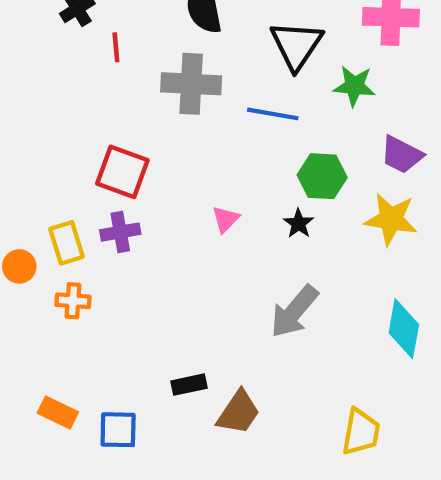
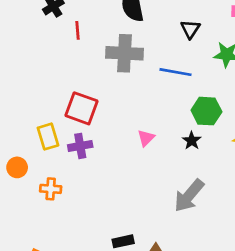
black triangle: (296, 45) -> (190, 29), size x0.6
yellow rectangle: (67, 243) -> (48, 137), moved

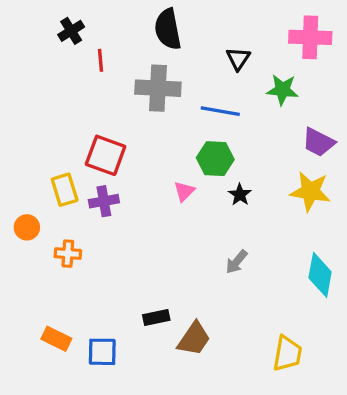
green hexagon: (206, 111) -> (215, 159), moved
gray arrow: (189, 196) -> (237, 262), size x0.6

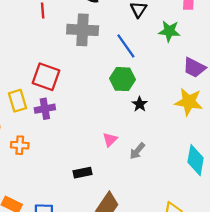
blue line: (220, 111) -> (126, 46), turned 45
pink triangle: (184, 191) -> (110, 140), moved
black rectangle: (156, 317) -> (83, 173), moved

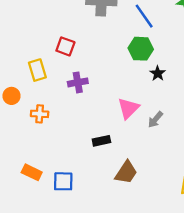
red square: (46, 77) -> (65, 46), size x0.7
purple cross: (45, 109) -> (78, 82), moved
pink triangle: (110, 140) -> (128, 108), size x1.5

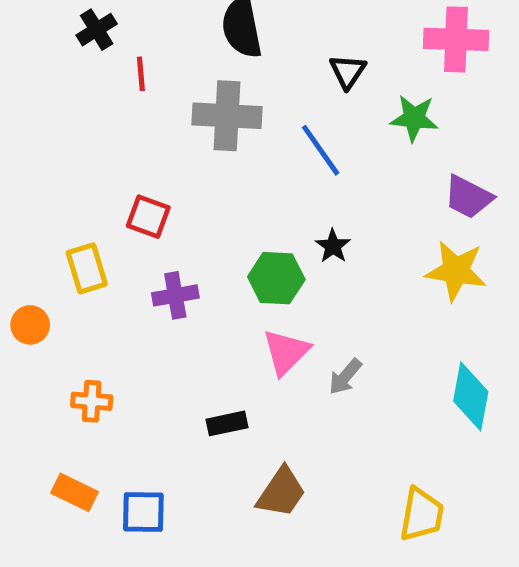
green hexagon: (141, 49) -> (276, 278), moved
black star: (158, 73) -> (333, 246), moved
orange cross: (40, 114) -> (92, 401), moved

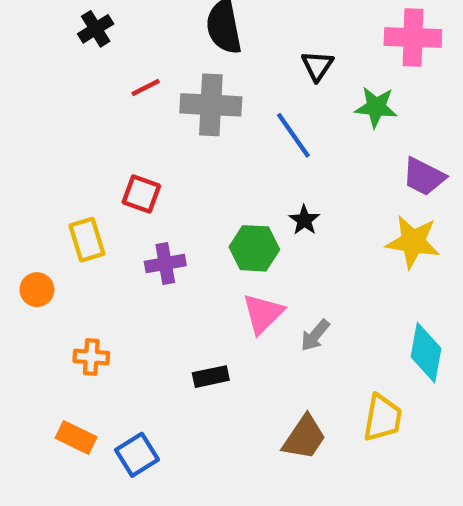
red line: (141, 74) -> (146, 87), moved, turned 68
brown trapezoid: (281, 492) -> (304, 437), moved
blue square: (143, 512) -> (137, 455), turned -33
yellow trapezoid: (422, 514) -> (383, 418), moved

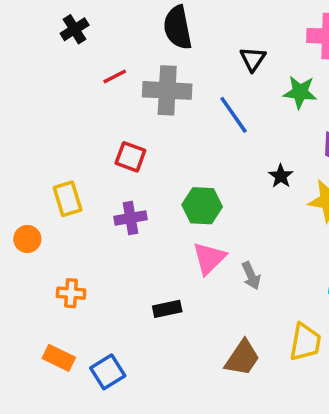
red square: (141, 194) -> (130, 157), moved
black star: (304, 220) -> (281, 176), moved
gray arrow: (315, 335) -> (251, 276), turned -64

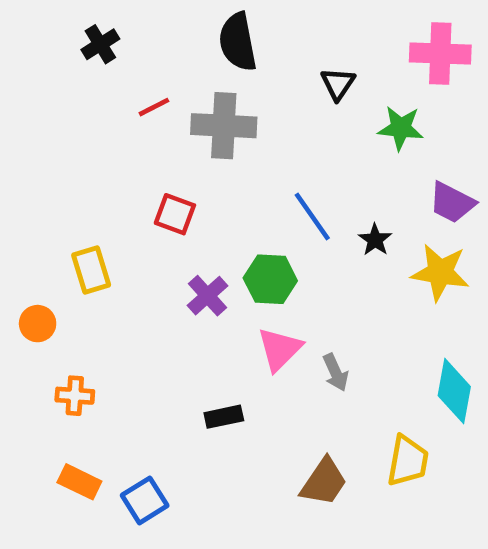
blue line: (234, 115) -> (312, 216), moved
purple cross: (130, 218) -> (207, 296), moved, turned -32
orange cross: (71, 293) -> (75, 396), moved

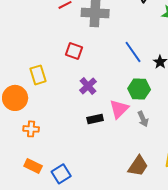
green hexagon: (270, 279) -> (139, 89), moved
orange circle: (38, 324) -> (15, 98), size x1.6
black rectangle: (224, 417) -> (95, 119), moved

